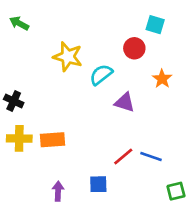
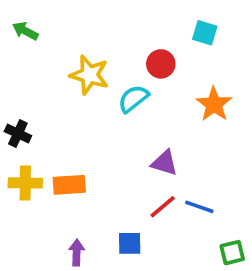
red circle: (134, 48) -> (161, 64), moved
orange star: (162, 79) -> (214, 104), size x1.4
purple triangle: (125, 102) -> (164, 163), moved

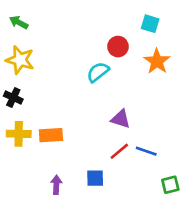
yellow star: (89, 75) -> (20, 60), moved
orange star: (214, 104) -> (157, 61), moved

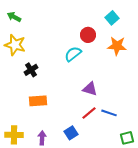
cyan square: (150, 24) -> (112, 18), turned 32
orange star: (157, 61) -> (117, 46), turned -30
black cross: (13, 98) -> (31, 70), moved, turned 32
yellow cross: (19, 134) -> (14, 135), moved
blue square: (95, 178) -> (71, 133), turned -32

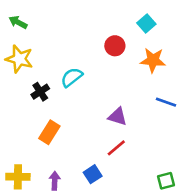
cyan semicircle: (73, 54) -> (72, 77), moved
orange rectangle: (38, 101) -> (49, 132), turned -54
blue line: (109, 113) -> (166, 102), moved

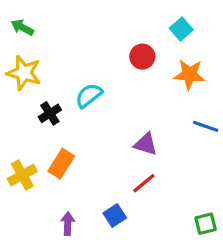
yellow cross: (18, 177) -> (22, 175), moved, turned -30

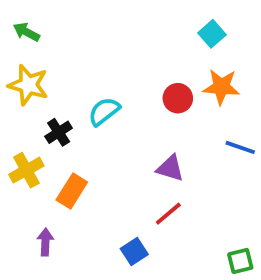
red circle: (142, 57) -> (178, 98), moved
yellow cross: (22, 175) -> (26, 170), moved
purple arrow: (68, 224) -> (45, 242), moved

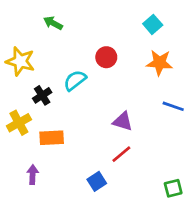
green arrow: (26, 32) -> (53, 23), moved
red circle: (178, 98) -> (106, 57), moved
orange rectangle: (72, 191) -> (52, 138), turned 55

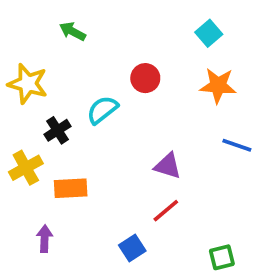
green square: (173, 188) -> (222, 257), moved

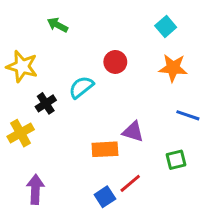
orange rectangle: (71, 188) -> (105, 149), moved
red line: (166, 211) -> (130, 183), moved
purple arrow: (44, 239) -> (35, 189), size x1.4
green square: (222, 257) -> (176, 160), moved

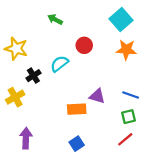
green arrow: (58, 25) -> (55, 19), moved
cyan square: (166, 26) -> (121, 19), size x1.5
blue line: (188, 115) -> (131, 95), moved
red line: (130, 183) -> (125, 139), moved

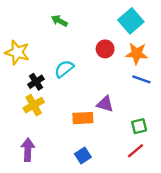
red circle: (84, 45) -> (105, 49), moved
blue line: (131, 95) -> (141, 79), moved
yellow cross: (15, 97) -> (34, 105), moved

